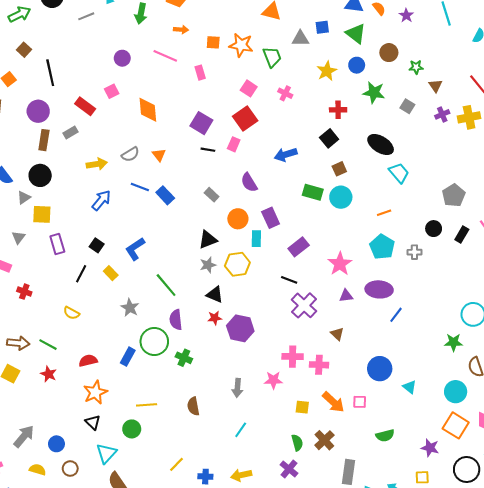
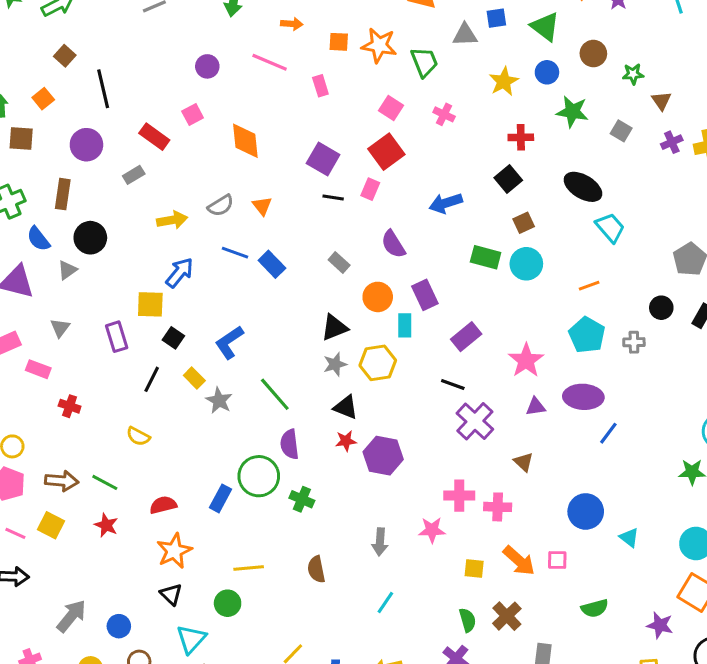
brown rectangle: (44, 140) -> (63, 194), moved
yellow square: (42, 214) -> (150, 304), moved
gray star: (130, 308) -> (219, 400), moved

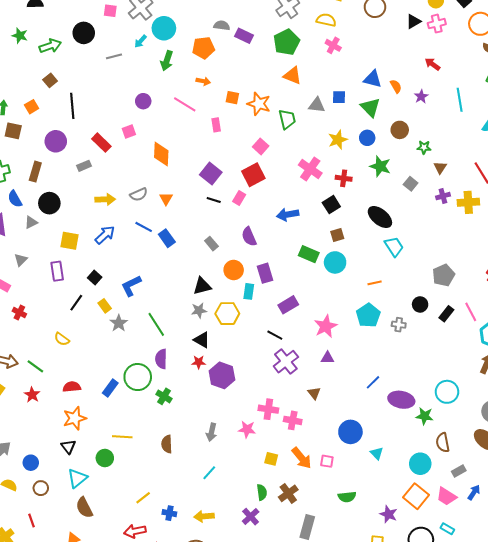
pink cross: (444, 114) -> (310, 169), moved, size x1.6
yellow square: (150, 304) -> (69, 241), moved
purple ellipse: (583, 397) -> (401, 400), moved

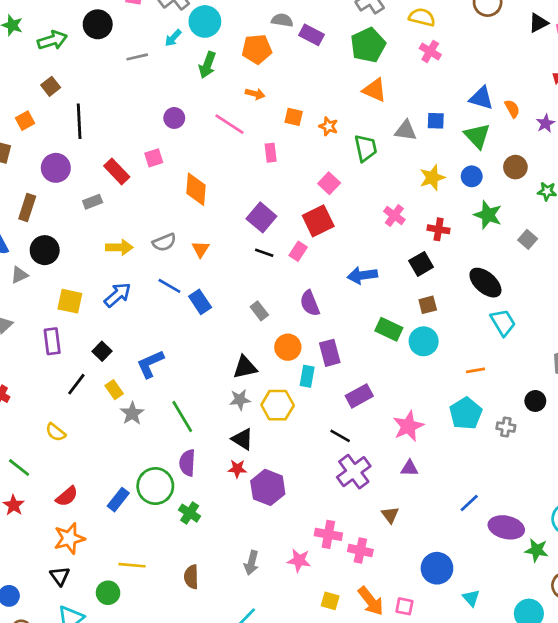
orange star: (259, 104) -> (328, 126), size x0.6
pink cross: (310, 169) -> (394, 216), size x0.7
red semicircle: (72, 387) -> (67, 496), turned 144

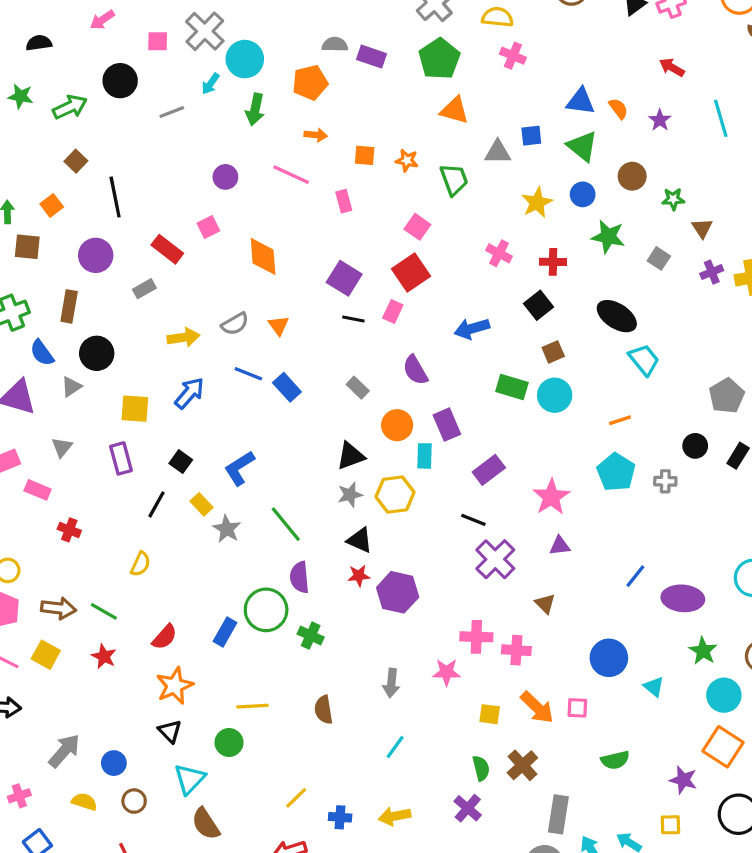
yellow semicircle: (56, 432) -> (140, 564), turned -95
green star: (537, 550) -> (703, 651), moved, turned 30

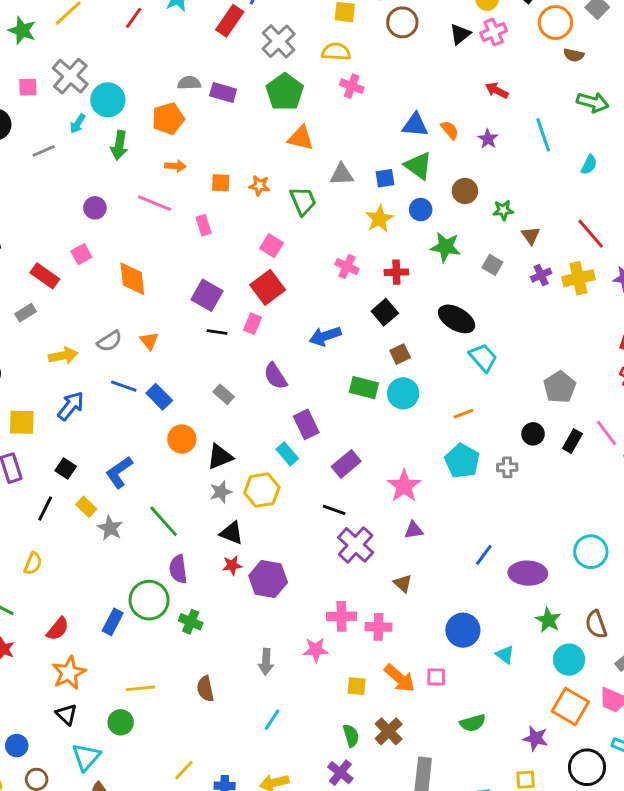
blue square: (531, 136) -> (385, 178), moved
orange circle: (397, 425) -> (182, 439), moved
cyan rectangle: (425, 456) -> (287, 454), turned -40

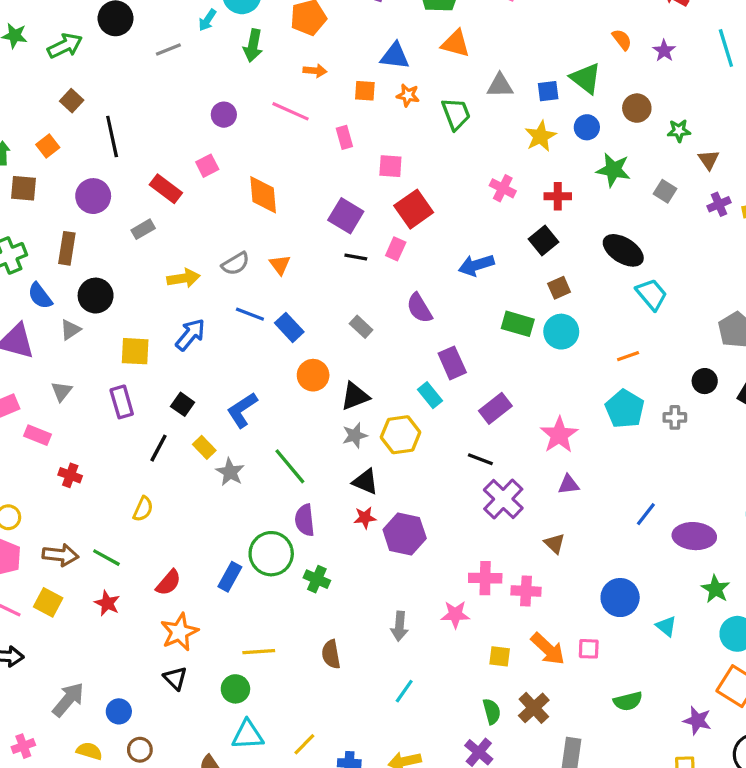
blue triangle: (415, 125) -> (395, 56), moved
pink square: (272, 246) -> (390, 166), moved, turned -30
cyan triangle: (86, 757) -> (248, 735), moved, turned 44

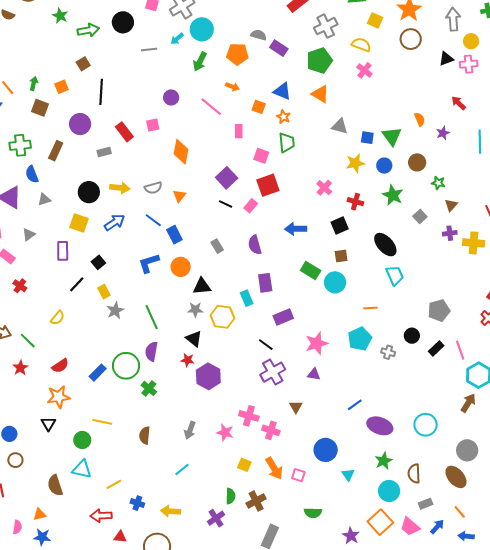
green trapezoid: (456, 114) -> (287, 142), moved
black circle: (96, 296) -> (89, 192), moved
blue L-shape: (242, 410) -> (149, 263), moved

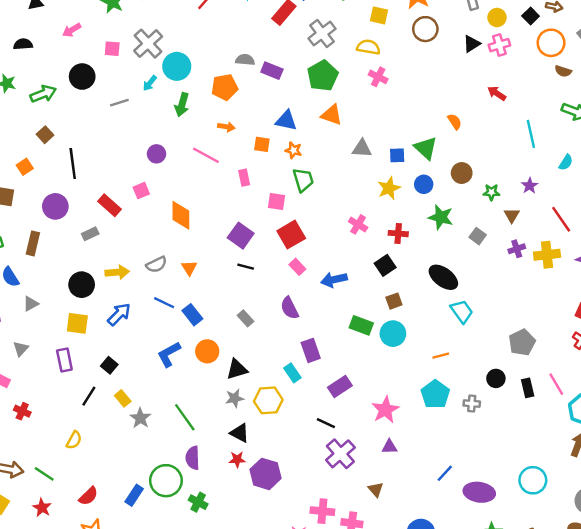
purple star: (443, 133) -> (530, 186), moved
pink rectangle: (251, 206) -> (297, 267), moved, turned -72
black rectangle: (436, 348) -> (528, 388), turned -49

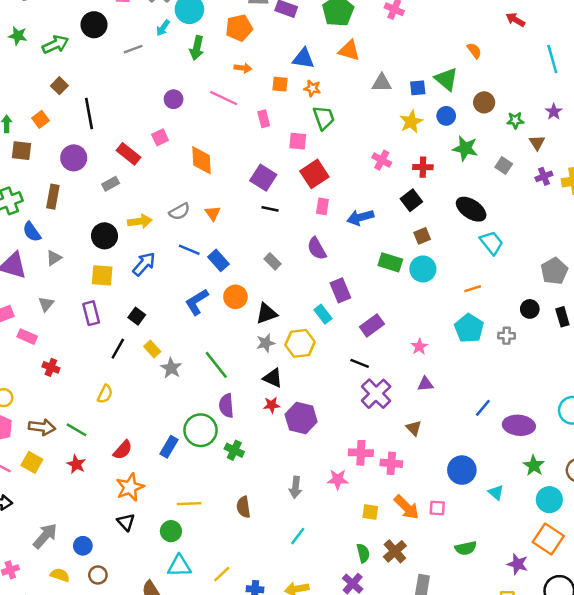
pink rectangle: (297, 267) -> (322, 206), turned 56
pink star: (385, 410) -> (419, 347), size x0.6

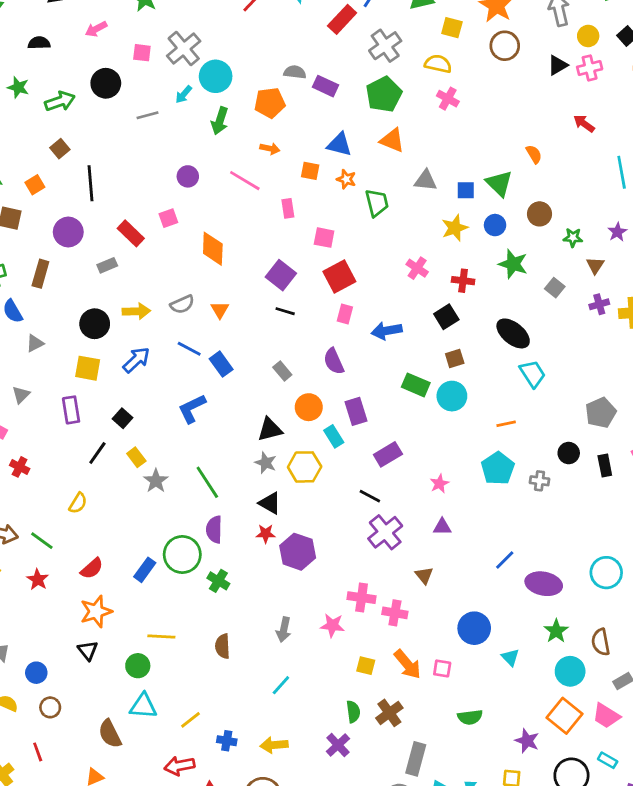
green trapezoid: (324, 118) -> (377, 203), moved
orange circle: (235, 297) -> (309, 407), moved
gray star: (266, 343) -> (266, 463), turned 30

